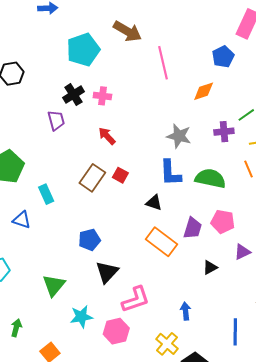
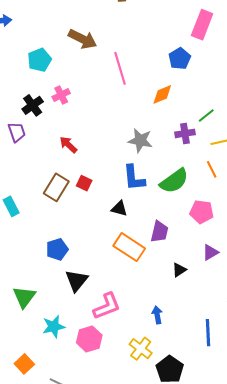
cyan pentagon: (83, 50) -> (40, 60), size x0.7
pink cross: (102, 96) -> (61, 95), moved, turned -30
green semicircle: (210, 178) -> (174, 181), turned 136
pink pentagon: (223, 222) -> (202, 212), moved

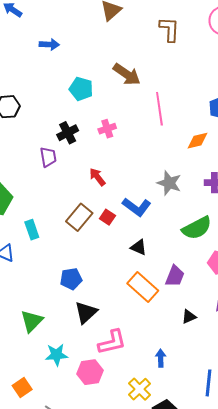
cyan pentagon: (40, 60) -> (81, 89), turned 30
pink cross: (61, 95) -> (107, 129), moved
blue L-shape: (134, 178) -> (137, 207), moved, turned -56

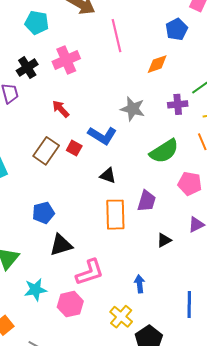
pink cross: (107, 129) -> (66, 60), size x1.5
orange rectangle: (143, 287) -> (115, 215), turned 52
black triangle: (86, 312) -> (61, 245), turned 30

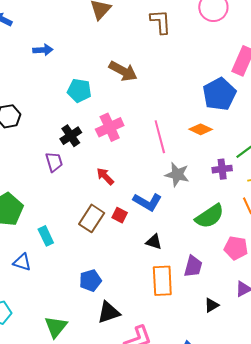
blue pentagon: (177, 29) -> (219, 94), size x1.5
pink line: (117, 36) -> (160, 137), moved
orange diamond: (157, 64) -> (201, 129), turned 45

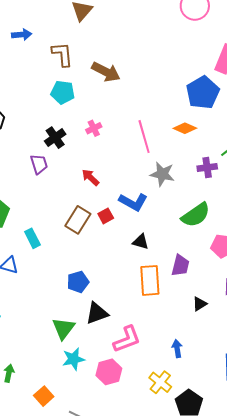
brown L-shape: (161, 22) -> (62, 54), moved
blue arrow: (43, 50) -> (22, 35), moved
pink cross: (110, 127) -> (94, 128), size x0.6
red square: (120, 215) -> (106, 216), turned 35
green triangle: (56, 327) -> (63, 328), moved

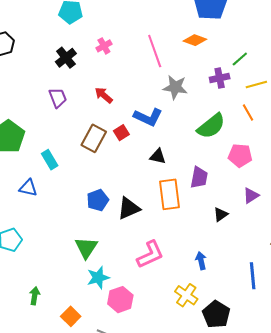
purple trapezoid: (39, 164) -> (58, 98), moved
black triangle: (97, 313) -> (129, 208), moved
pink hexagon: (109, 372) -> (120, 300), moved

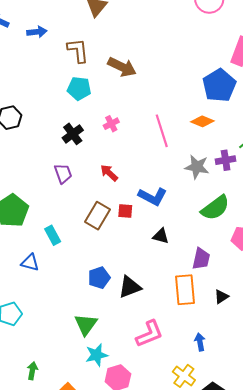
gray star: (175, 87) -> (197, 167), moved
red square: (121, 133) -> (125, 211), turned 35
orange rectangle: (169, 194) -> (185, 290), moved

